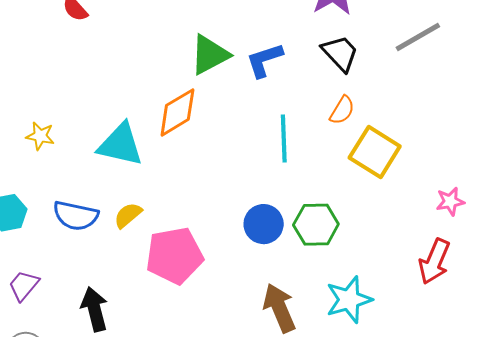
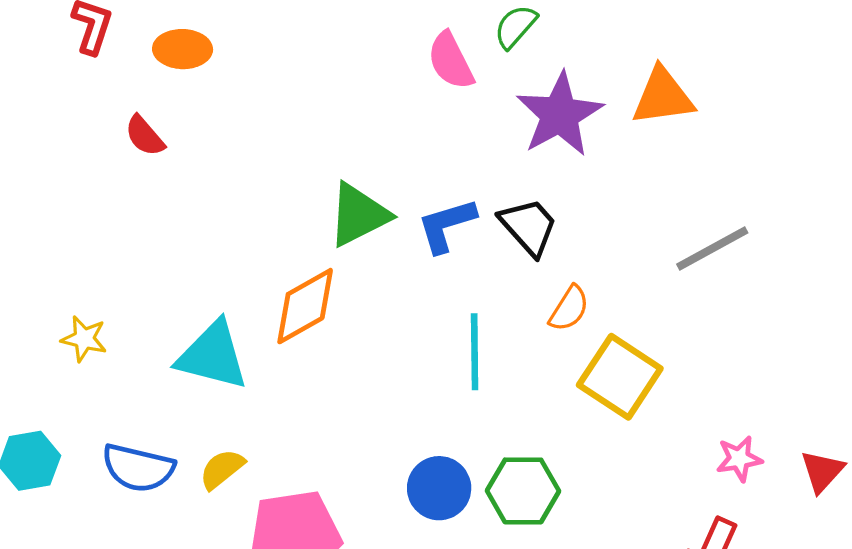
gray line: (418, 37) -> (712, 248), moved
black trapezoid: (340, 53) -> (529, 227), moved

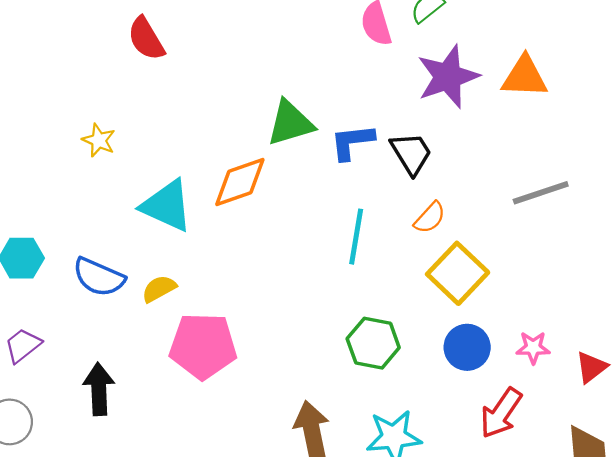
red semicircle: (145, 136) -> (146, 39), size x1.4
yellow star: (84, 339) -> (99, 140), moved
blue circle: (439, 488) -> (467, 347), moved

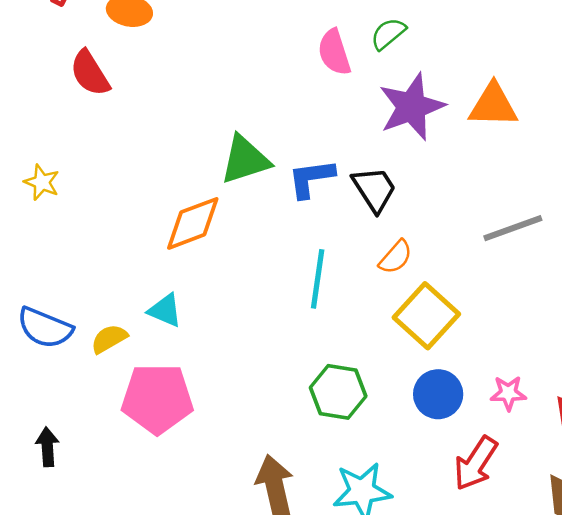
cyan triangle: (167, 206) -> (165, 310), moved, size x0.6
black arrow: (99, 389) -> (47, 447), size x0.7

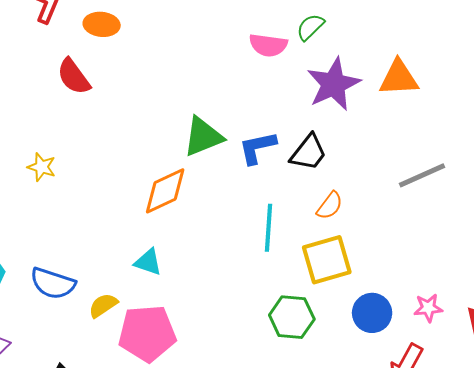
pink semicircle: (334, 52) -> (268, 45), turned -60
black trapezoid: (374, 189) -> (309, 152), turned 75
yellow square: (426, 316) -> (327, 260), moved, turned 36
yellow semicircle: (109, 339) -> (103, 305), moved

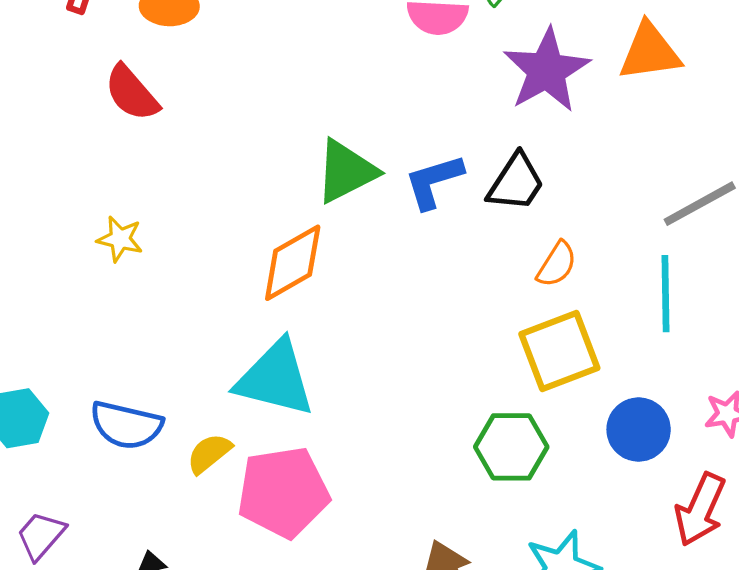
yellow star: (42, 167) -> (120, 239), moved
cyan line: (269, 228) -> (666, 294), moved
cyan triangle: (148, 262) -> (275, 379), size x1.8

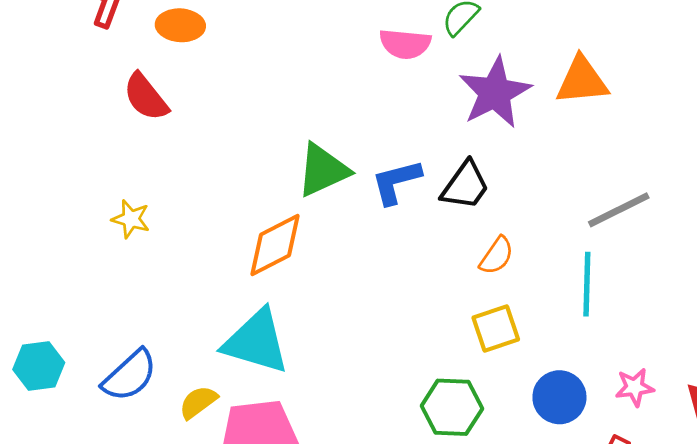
yellow square: (559, 351) -> (496, 329), size x0.7
blue semicircle: (126, 425) -> (130, 376), turned -58

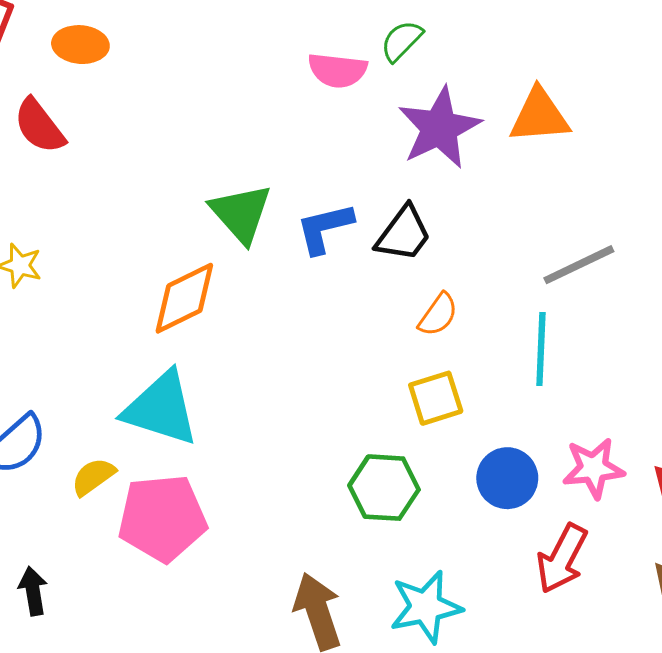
green triangle: (323, 170) -> (241, 213), turned -48
pink star: (635, 387) -> (593, 468), size x1.4

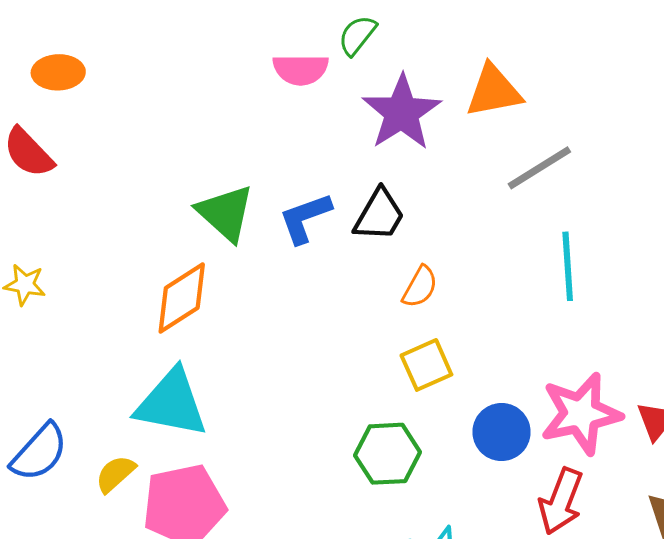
gray line: (579, 265) -> (539, 168), moved
cyan line: (541, 349) -> (568, 266), moved
pink star: (593, 468) -> (581, 414), size x1.4

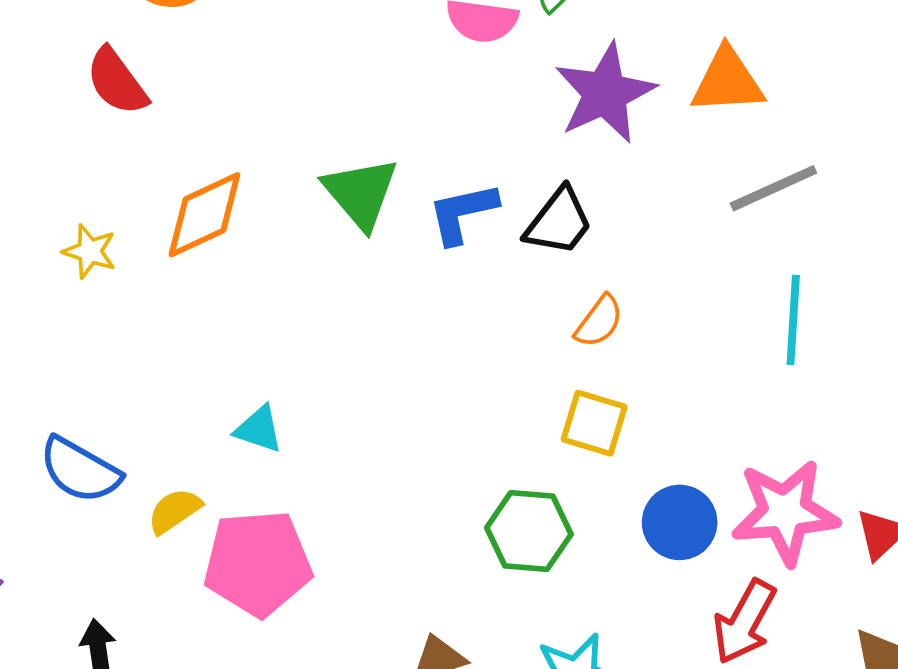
orange diamond: (182, 298) -> (204, 215), moved
yellow square: (426, 365) -> (594, 423), turned 33
cyan triangle: (171, 403) -> (259, 429), size x0.5
blue semicircle: (39, 452) -> (80, 470), turned 70

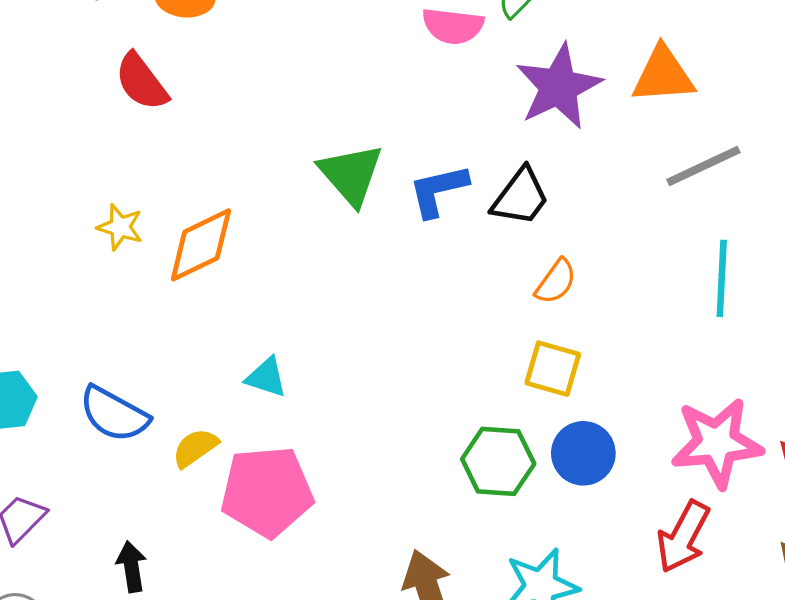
orange diamond: (204, 215) -> (201, 245), moved
blue circle: (680, 522) -> (583, 453), moved

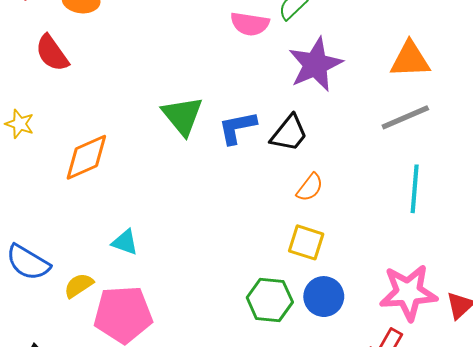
orange triangle: (663, 75) -> (410, 59), moved
yellow star: (120, 227) -> (20, 124), moved

